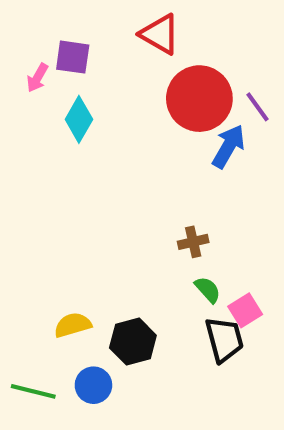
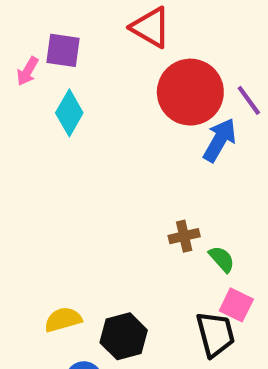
green semicircle: (208, 290) -> (222, 259), moved
pink square: (245, 310) -> (236, 305), turned -32

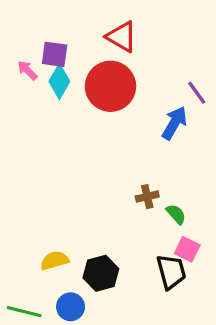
pink arrow: (28, 71) -> (27, 70), turned 105
red circle: (190, 92) -> (110, 86), moved
cyan diamond: (69, 113) -> (59, 81), moved

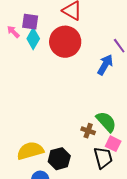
brown cross: (147, 197) -> (88, 131), moved, turned 32
green semicircle: (176, 214) -> (106, 122), size x1.6
yellow semicircle: (55, 260) -> (30, 151), size x1.5

